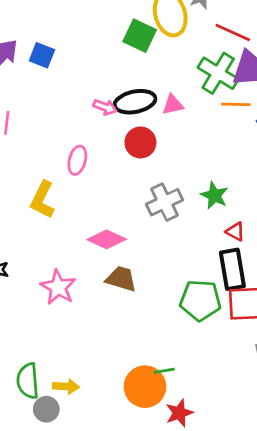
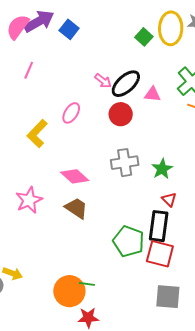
green square: (140, 36) -> (144, 37), size x0.7
black ellipse: (135, 102) -> (126, 84), turned -48

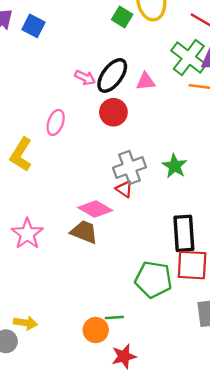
pink diamond: (75, 176) -> (95, 209), moved
red triangle: (169, 199) -> (124, 189), moved
green pentagon: (129, 241) -> (153, 279), moved
orange circle: (69, 291) -> (96, 330), size x0.7

